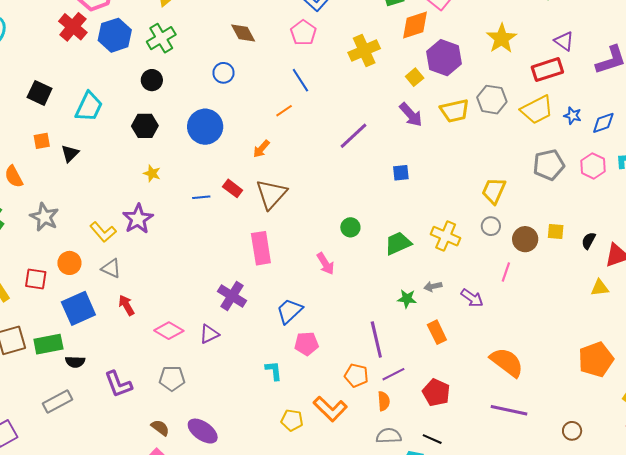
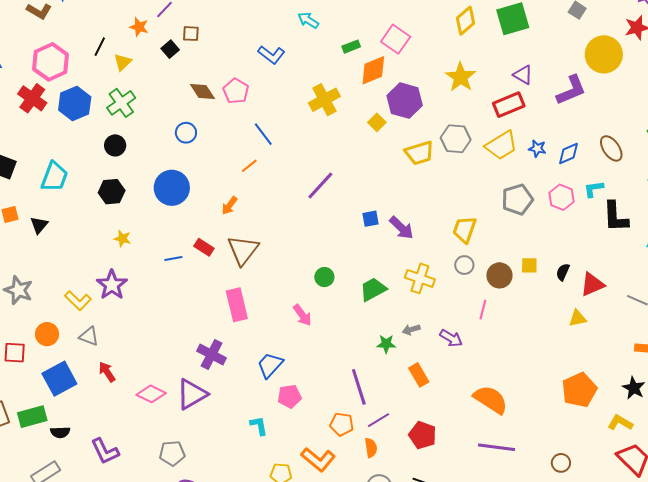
pink pentagon: (303, 33) -> (236, 91), moved
purple arrow: (411, 115) -> (401, 228), moved
purple triangle: (209, 334) -> (192, 394), size x1.6
gray pentagon: (172, 378) -> (172, 453), moved

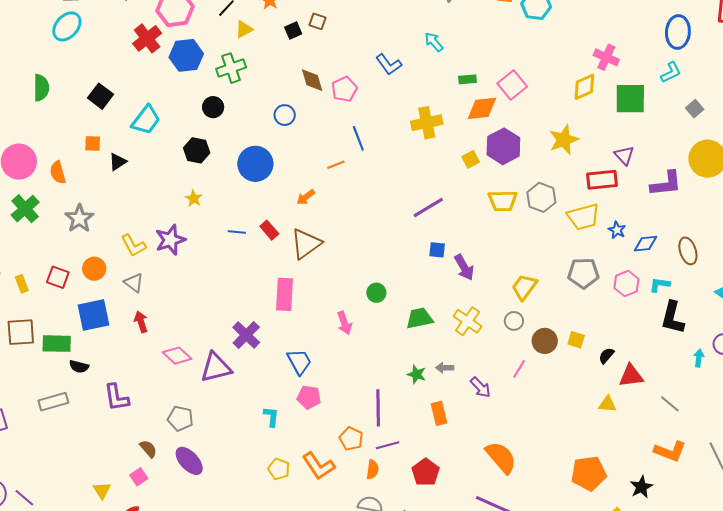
purple line: (320, 185) -> (428, 207), moved
blue trapezoid: (270, 365) -> (299, 362), turned 92

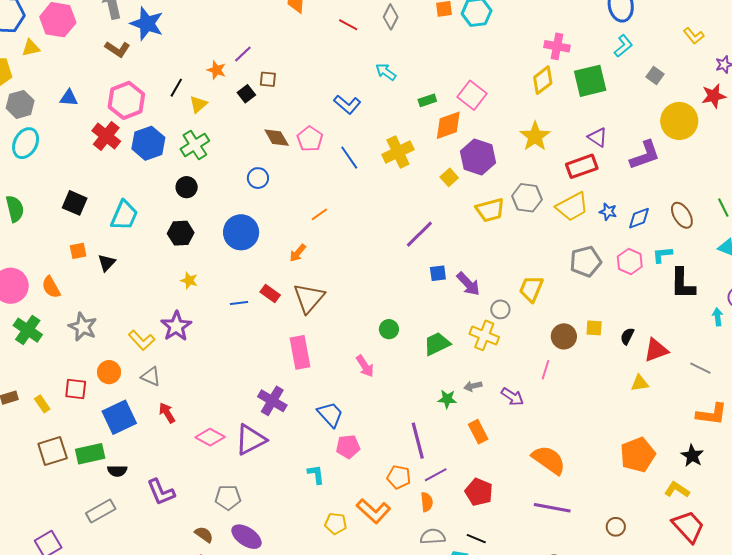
blue line: (358, 138) -> (349, 158), moved
gray circle: (514, 321) -> (500, 309), moved

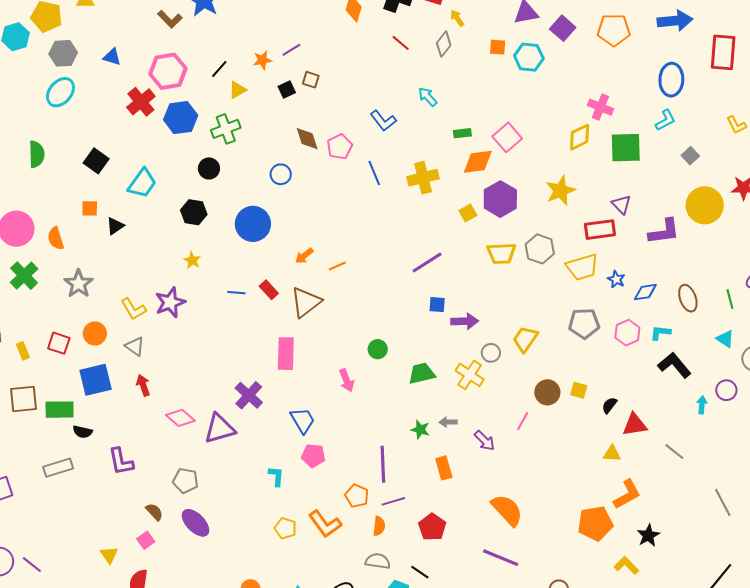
orange star: (216, 70) -> (262, 60), turned 30
orange line: (319, 214) -> (337, 266), moved
purple arrow: (468, 284) -> (465, 321), turned -60
black L-shape: (683, 284) -> (674, 365), turned 128
orange L-shape: (712, 414) -> (627, 494), moved, turned -48

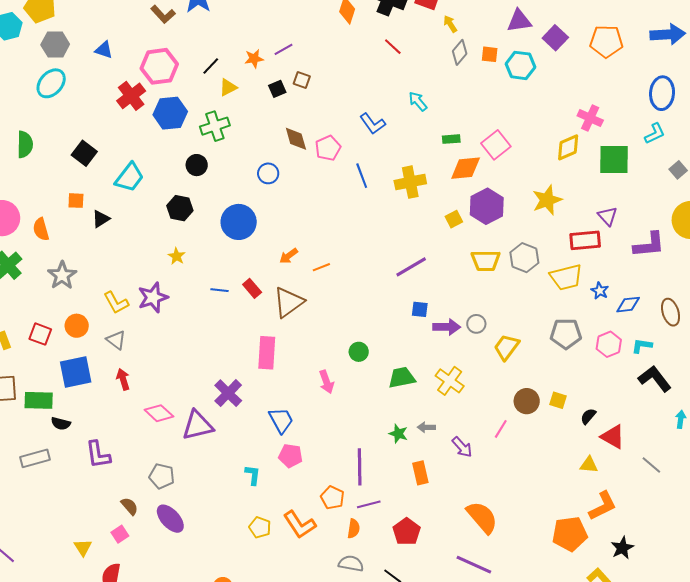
gray diamond: (444, 44) -> (460, 52), moved
gray circle: (491, 353) -> (476, 324), moved
red triangle: (635, 425) -> (613, 437), turned 36

